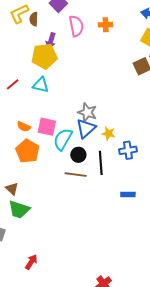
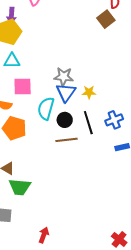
pink square: (47, 127) -> (23, 87), moved
blue cross: (128, 150) -> (114, 120), moved

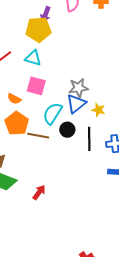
gray star: (64, 77) -> (78, 88), turned -30
brown line: (67, 140) -> (38, 136), moved
red arrow: (44, 235) -> (39, 192), moved

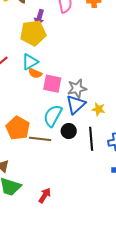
cyan triangle: (33, 58) -> (30, 62), turned -42
pink square: (36, 86) -> (52, 84), moved
orange semicircle: (14, 99) -> (35, 73), moved

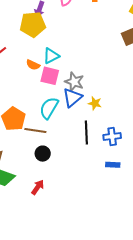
cyan triangle: (30, 62) -> (51, 56), moved
gray star: (77, 89) -> (74, 82), turned 30
black circle: (69, 131) -> (43, 154), moved

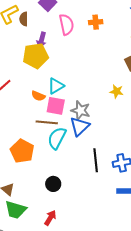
yellow star: (95, 103) -> (117, 91), moved
brown line: (35, 131) -> (47, 122), moved

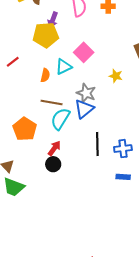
yellow star: (117, 91) -> (116, 76), moved
orange semicircle: (38, 96) -> (45, 75), turned -104
pink square: (56, 106) -> (84, 52), moved, turned 30
red arrow: (50, 218) -> (54, 148), moved

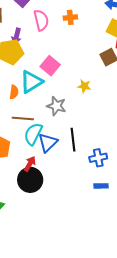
cyan triangle: (64, 67) -> (31, 82), size x1.4
blue triangle: (84, 109) -> (48, 143), moved
black line: (97, 144) -> (73, 140), moved
black circle: (53, 164) -> (30, 180), size x1.6

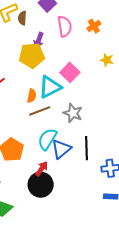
orange cross: (70, 17) -> (94, 26), turned -32
yellow star: (84, 86) -> (107, 60), moved
brown line: (23, 118) -> (40, 111), moved, turned -30

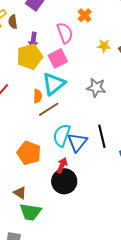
pink semicircle: (65, 26) -> (65, 33), moved
pink square: (70, 72) -> (58, 58), moved, turned 30
gray star: (73, 113) -> (96, 88), moved

